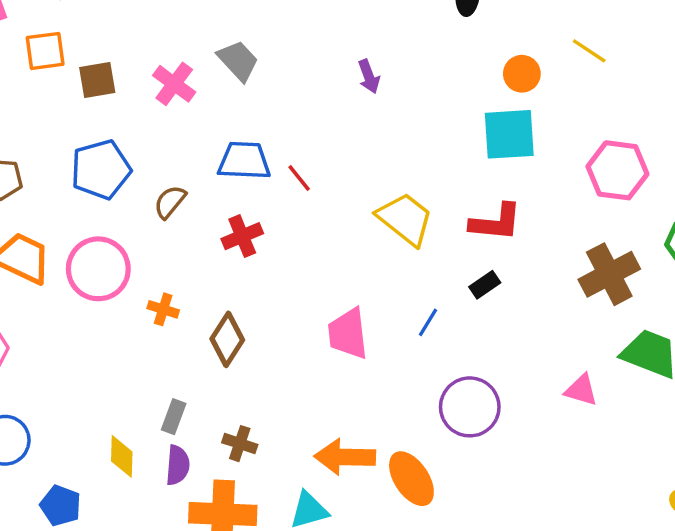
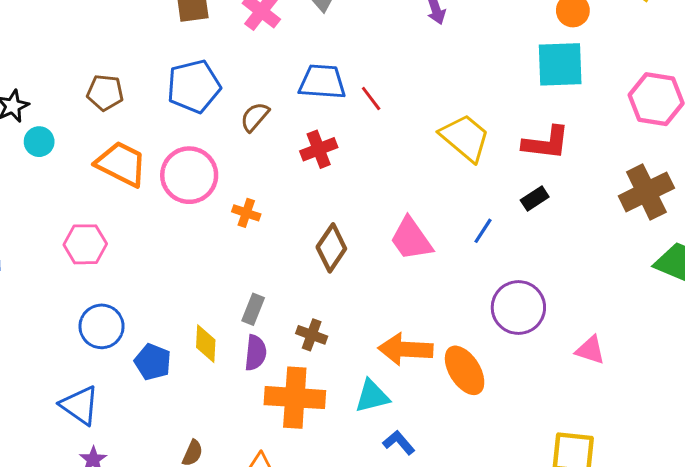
pink trapezoid: (348, 334) -> (411, 239), turned -30
brown diamond: (227, 339) -> (331, 248), moved
pink triangle: (581, 390) -> (590, 350), moved
blue pentagon: (61, 506) -> (153, 362), moved

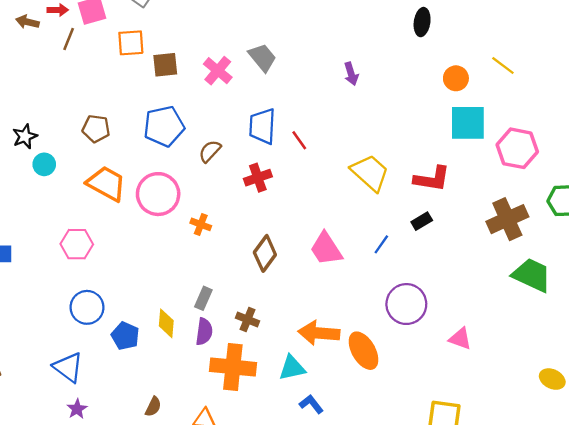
cyan square: (560, 64) -> (468, 123), moved
blue trapezoid: (322, 82) -> (262, 126), turned -93

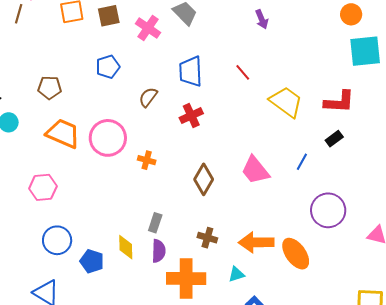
brown square: (165, 65) -> (109, 16), moved
blue pentagon: (164, 126) -> (108, 67), moved, size x0.7
red line: (299, 140) -> (243, 72), moved
brown cross: (247, 319) -> (207, 238), moved
cyan triangle: (292, 368) -> (236, 274), size x0.7

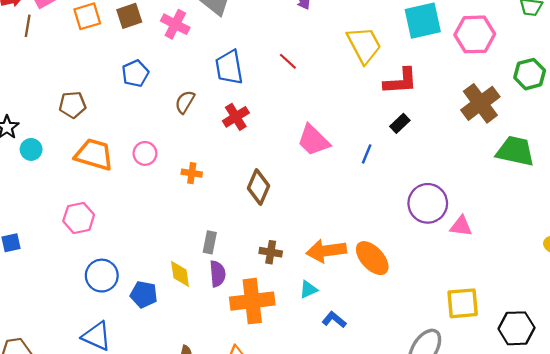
yellow trapezoid: (286, 102) -> (364, 45), moved, turned 33
pink circle: (108, 138) -> (145, 153), size x0.6
pink trapezoid: (255, 170) -> (313, 140), moved
purple circle: (328, 210) -> (428, 203), moved

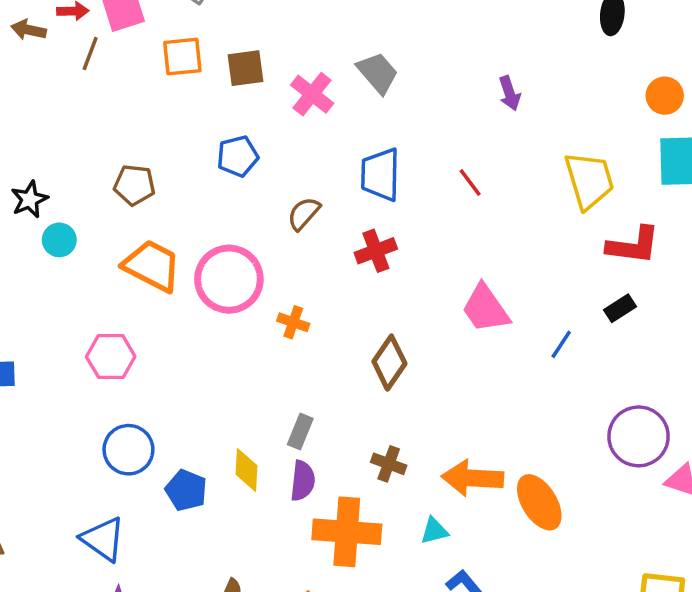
pink circle: (145, 153) -> (229, 279), size x1.8

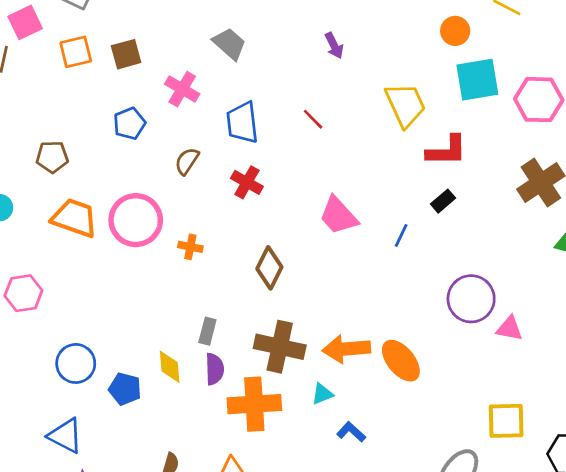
pink cross: (312, 94) -> (182, 89), moved
red cross: (376, 251) -> (247, 182), turned -32
pink hexagon: (111, 357) -> (23, 293), moved
brown cross: (389, 464) -> (280, 347), size x1.8

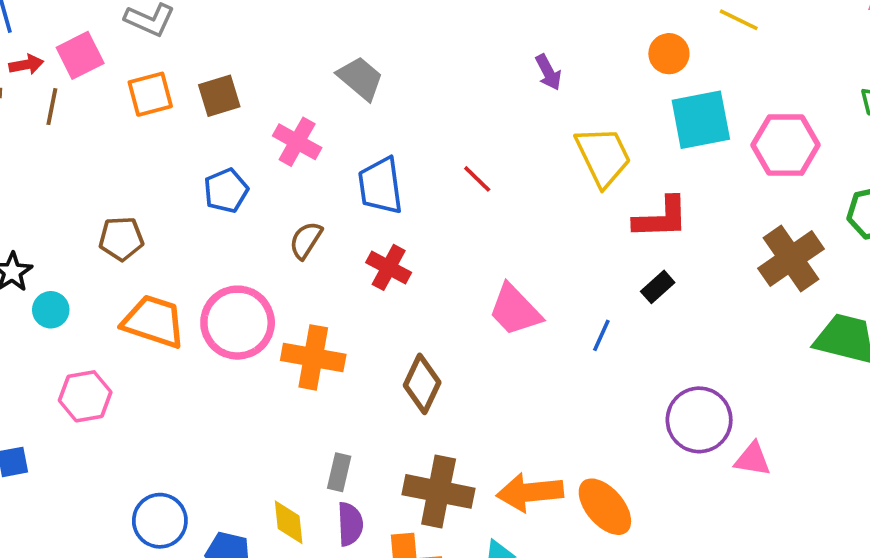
purple arrow: (334, 46) -> (548, 72), moved
orange cross: (190, 247) -> (313, 357), size x1.8
pink hexagon: (23, 293) -> (85, 396), moved

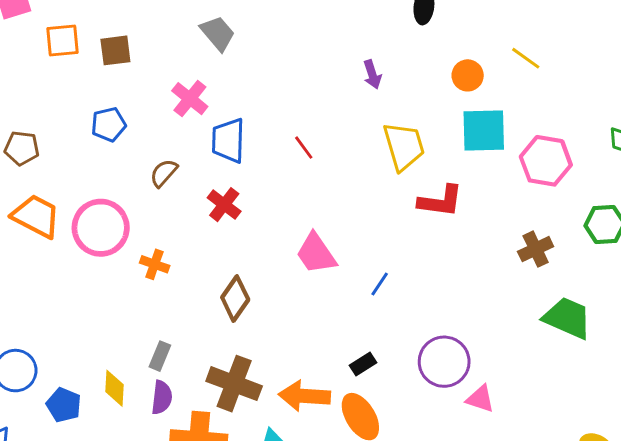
gray trapezoid: (360, 78) -> (218, 33), moved
pink cross: (297, 142) -> (190, 99), moved
brown cross: (791, 259) -> (536, 249), size x0.7
black rectangle: (658, 287) -> (363, 364), moved
orange cross: (313, 357) -> (155, 264), size x0.6

